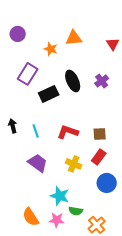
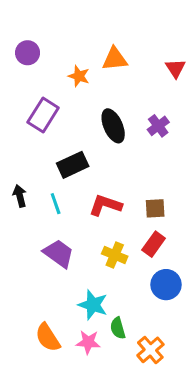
black rectangle: (49, 94) -> (73, 165), moved
green semicircle: (76, 211) -> (118, 328), turned 64

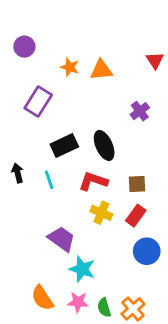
orange triangle: (115, 59) -> (101, 70), moved
black ellipse: (113, 126) -> (104, 145), moved
purple trapezoid: (59, 253) -> (62, 239), moved
yellow cross: (115, 255) -> (101, 213), moved
green semicircle: (118, 328) -> (104, 308), moved

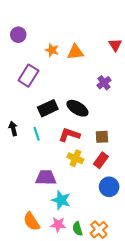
black ellipse: (104, 145) -> (77, 108), turned -35
purple trapezoid: (62, 239) -> (46, 178), turned -35

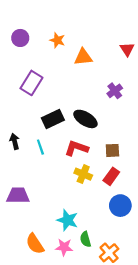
orange star: (52, 50) -> (57, 40), moved
purple trapezoid: (46, 178) -> (18, 195), moved
green semicircle: (77, 229) -> (85, 239), moved

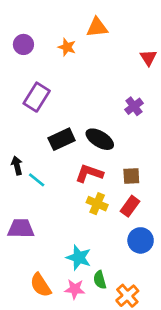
orange triangle: (83, 57) -> (97, 27), moved
cyan line: (40, 147) -> (37, 180), moved, turned -32

